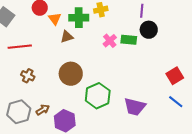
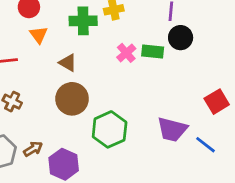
orange triangle: (55, 19) -> (39, 35), moved
brown triangle: (67, 37) -> (68, 63), moved, turned 48
blue line: (176, 102) -> (206, 145), moved
purple trapezoid: (135, 107) -> (172, 129), moved

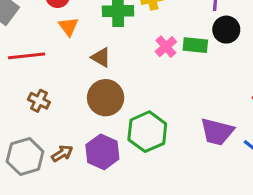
purple hexagon: (64, 164) -> (102, 152), moved

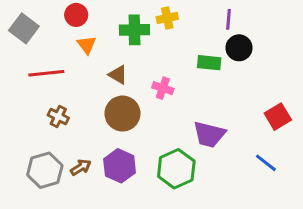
pink cross: (166, 47) -> (163, 88), moved, turned -30
green hexagon: (147, 132) -> (176, 169), moved
purple trapezoid: (217, 132) -> (209, 134), moved

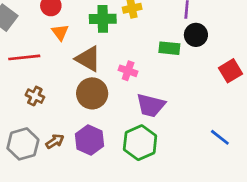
brown triangle: (118, 75) -> (88, 59), size x1.5
red square: (278, 117) -> (231, 71), moved
purple trapezoid: (209, 134) -> (151, 105), moved

